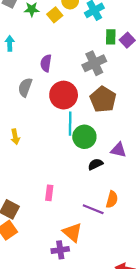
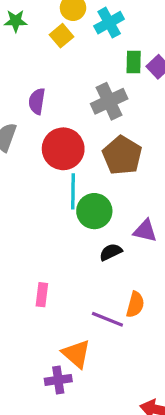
yellow square: (55, 15) -> (62, 36), moved

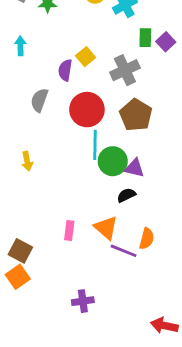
yellow square: (62, 36) -> (86, 57), moved
purple triangle: (145, 231) -> (134, 168), moved
orange triangle: (76, 354) -> (106, 228), moved

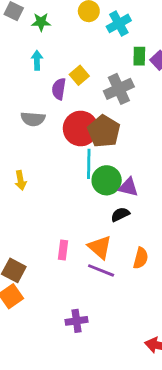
cyan arrow: (20, 46) -> (37, 60), moved
gray semicircle: (39, 100) -> (33, 119), turned -105
brown pentagon: (136, 115) -> (104, 131), moved
purple line: (124, 251) -> (101, 270), moved

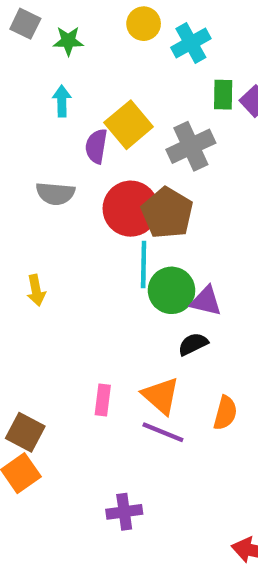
yellow square: (79, 75) -> (129, 125), size x1.5

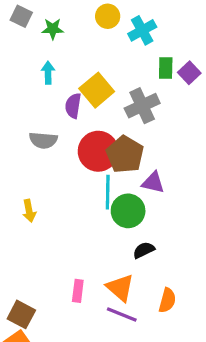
purple triangle: (206, 301) -> (153, 183), moved

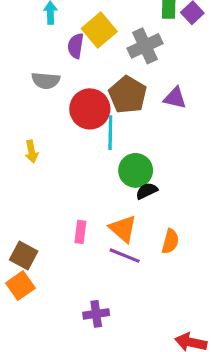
red circle: (98, 151) -> (90, 109), moved
purple triangle: (153, 183) -> (175, 98), moved
green circle: (128, 211) -> (136, 170), moved

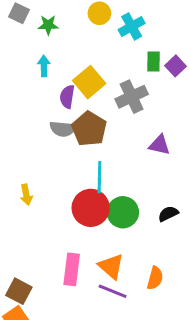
gray semicircle: (46, 81) -> (63, 129), moved
brown pentagon: (128, 95) -> (89, 129), moved
red circle: (90, 109) -> (91, 208), moved
black semicircle: (147, 191) -> (168, 214), moved
pink rectangle: (80, 232) -> (72, 269), size x1.5

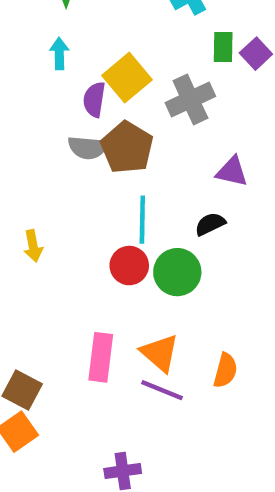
red circle: (91, 208) -> (129, 266), size x0.7
black semicircle: (168, 214) -> (210, 224), moved

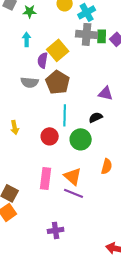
gray cross: (190, 99) -> (87, 34), moved, turned 30
gray semicircle: (88, 148) -> (30, 82), moved
red circle: (129, 266) -> (50, 136), moved
orange semicircle: (225, 370) -> (107, 166), moved

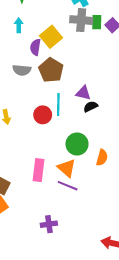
purple triangle: (106, 93) -> (83, 93), moved
red circle: (50, 136) -> (43, 115), moved
green circle: (81, 139) -> (77, 144), moved

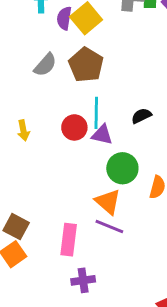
purple semicircle: (35, 47) -> (64, 18), moved
gray semicircle: (22, 70) -> (45, 65), turned -54
purple triangle: (83, 93) -> (102, 135), moved
pink rectangle: (38, 170) -> (69, 240), moved

